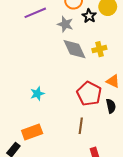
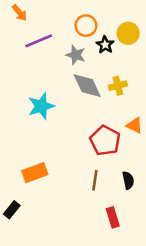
cyan star: (37, 94) -> (41, 106), moved, size x1.5
black semicircle: (111, 106) -> (128, 180), moved
orange rectangle: (32, 132) -> (35, 173), moved

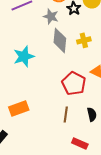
gray diamond: (87, 86) -> (60, 40), turned 30
red rectangle: (113, 217) -> (80, 143), turned -49

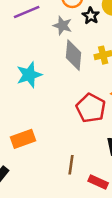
brown line: (66, 114) -> (71, 165), moved

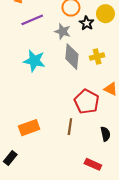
cyan star: (29, 75) -> (34, 61), moved, turned 30
brown line: (71, 165) -> (70, 127), moved

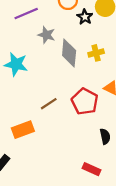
gray star: (63, 31) -> (46, 35), moved
cyan star: (34, 61) -> (16, 64), moved
brown line: (70, 127) -> (49, 104), moved, turned 49

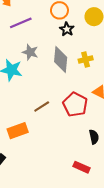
black star: (85, 17) -> (67, 29), moved
gray star: (46, 35) -> (30, 52), moved

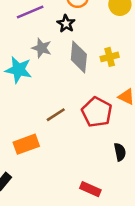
black star: (67, 29) -> (66, 24), moved
red rectangle: (81, 167) -> (90, 189), moved

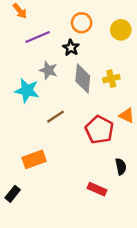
brown line: (56, 115) -> (55, 117), moved
red rectangle: (90, 189) -> (97, 189), moved

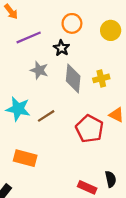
cyan star: (27, 90) -> (18, 109), moved
orange rectangle: (34, 159) -> (25, 158), turned 35
black semicircle: (121, 167) -> (111, 179), moved

